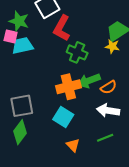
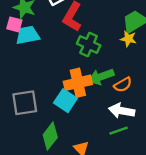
cyan square: (63, 117) -> (65, 101), moved
green diamond: (20, 132) -> (50, 136), moved
green line: (105, 138) -> (119, 131), moved

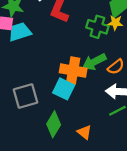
green cross: (89, 45) -> (97, 27), moved
orange cross: (78, 83) -> (73, 71), turned 30

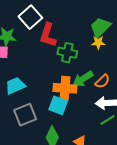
green cross: (97, 27) -> (67, 53), moved
cyan trapezoid: (20, 32) -> (15, 86), moved

